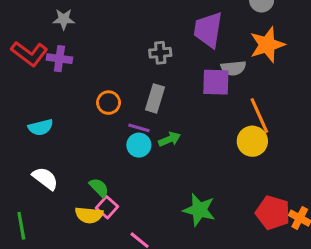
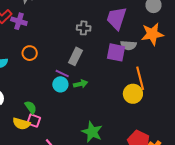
orange circle: (109, 103) -> (30, 53), moved
pink square: (107, 207) -> (34, 121), turned -32

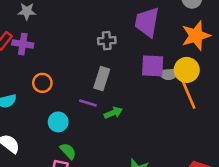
gray semicircle: (128, 45) -> (169, 74), moved
cyan circle: (60, 84) -> (58, 122), moved
yellow circle: (133, 94) -> (187, 70), moved
green semicircle: (31, 107) -> (68, 151), moved

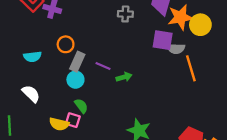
orange star: (196, 36) -> (180, 17), moved
yellow circle: (187, 70) -> (200, 25), moved
gray rectangle: (102, 79) -> (77, 62), moved

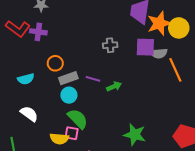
gray cross: (125, 14) -> (110, 45), moved
gray rectangle: (77, 62) -> (68, 78), turned 54
green semicircle: (81, 106) -> (78, 119), size x1.5

